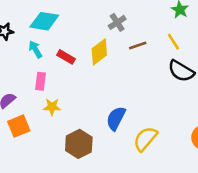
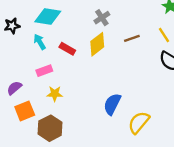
gray cross: (117, 22) -> (102, 18), moved
pink rectangle: (40, 81) -> (44, 71), turned 63
brown hexagon: (79, 144) -> (50, 128), moved

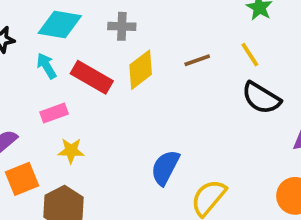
gray cross: (102, 18) -> (122, 26), moved, turned 35
red rectangle: (67, 49) -> (92, 77), size x1.5

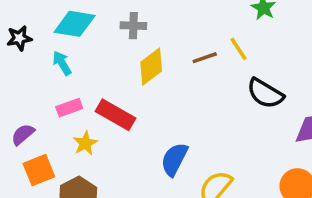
yellow line: (250, 55) -> (239, 49), moved
red rectangle: (92, 77) -> (116, 115), moved
yellow star: (71, 151) -> (85, 143), turned -30

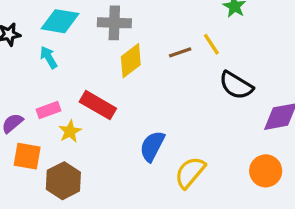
gray cross: (133, 26) -> (114, 23), size x1.4
pink rectangle: (69, 108) -> (49, 110), moved
orange square: (39, 170) -> (27, 156), turned 32

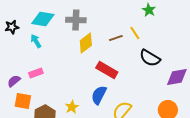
red rectangle: (98, 105) -> (107, 70), moved
yellow star: (70, 131) -> (72, 107), moved

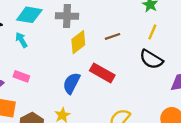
yellow line: (135, 33) -> (152, 32), moved, turned 56
pink rectangle: (36, 73) -> (21, 76), turned 40
blue semicircle: (99, 95) -> (71, 83), moved

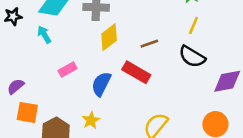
brown line: (113, 36) -> (149, 44), moved
pink rectangle: (21, 76) -> (68, 70), moved, turned -49

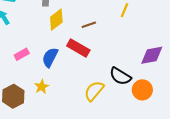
black semicircle: (192, 57) -> (120, 76), moved
pink rectangle: (68, 70) -> (22, 54), moved

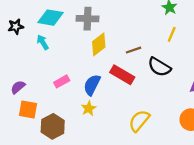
black semicircle: (120, 76) -> (159, 67), moved
yellow star: (42, 87) -> (89, 108), moved

